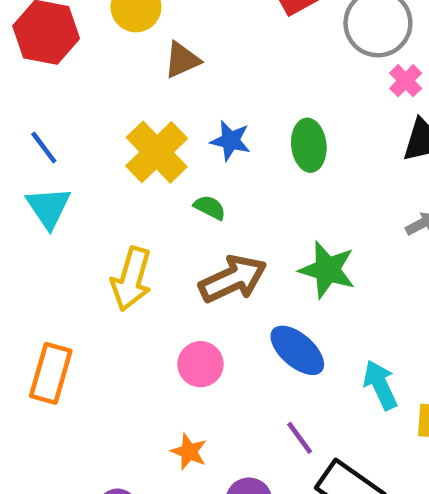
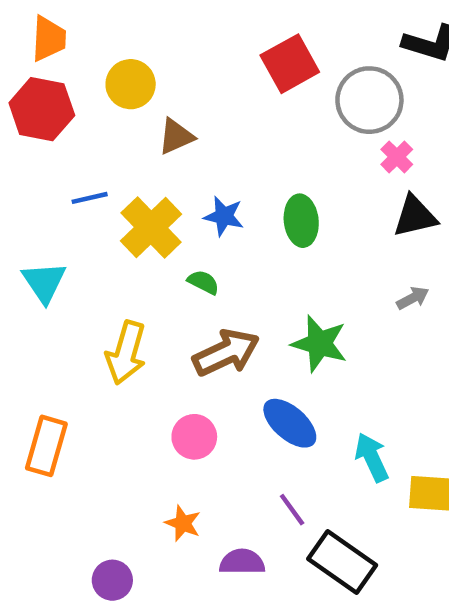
blue line: (44, 148) -> (90, 198), moved, turned -66

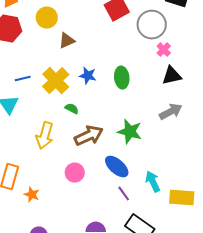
blue line: (90, 198) -> (23, 79), moved
green semicircle: (203, 282) -> (72, 109), moved
gray arrow: (413, 298) -> (171, 112), size x1.6
purple line: (292, 510) -> (124, 194), moved
orange star: (183, 523) -> (32, 195), moved

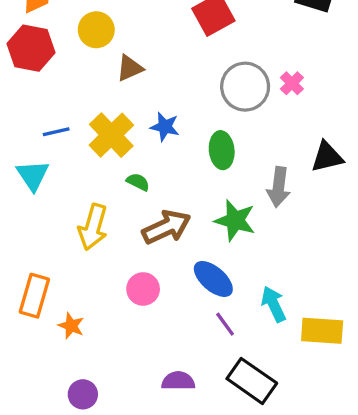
gray circle: (152, 25) -> (245, 87), moved
black triangle: (172, 76) -> (327, 157), moved
green ellipse: (122, 78) -> (222, 150), moved
gray arrow: (171, 112) -> (279, 187), moved, turned 125

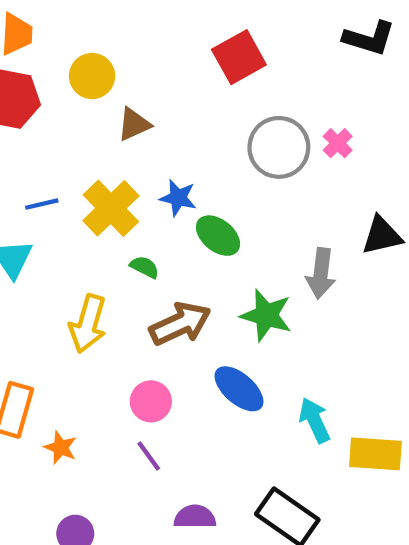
green ellipse: (222, 150) -> (218, 236), moved, turned -45
purple line: (225, 324) -> (149, 456), moved

